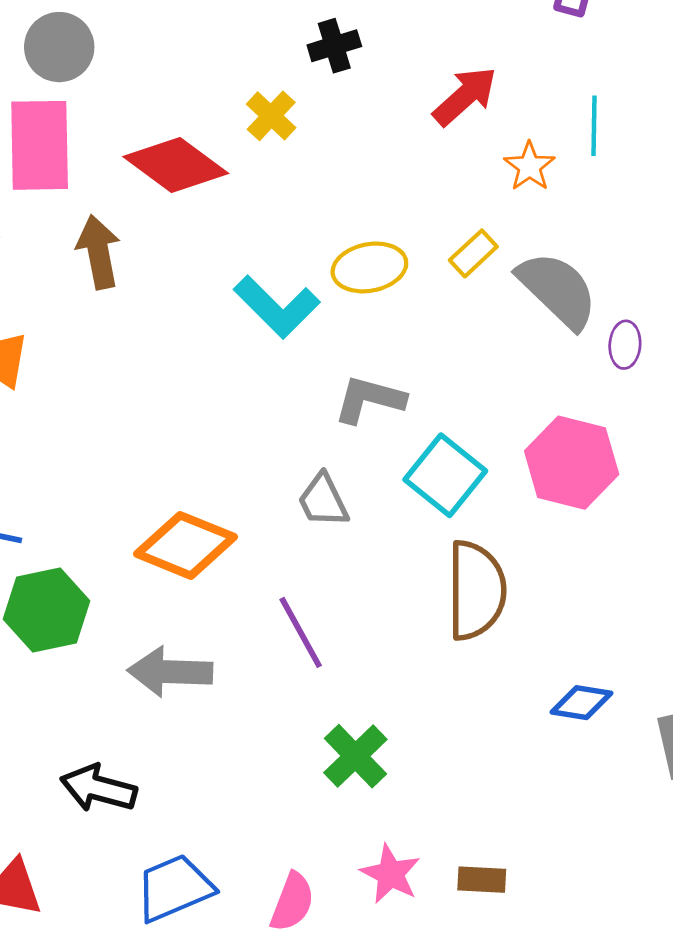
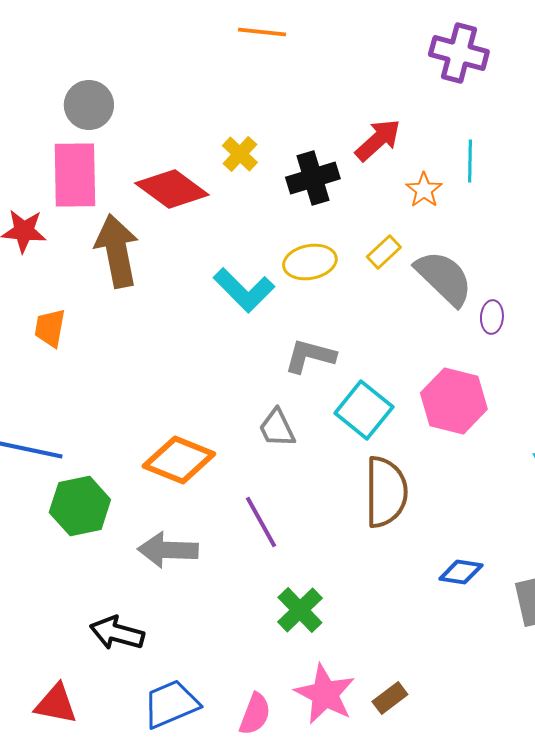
black cross: (334, 46) -> (313, 178), moved, size x1.4
brown arrow: (98, 252) -> (117, 251), size x1.4
pink star: (390, 874) -> (325, 694), size x1.4
brown rectangle: (482, 880) -> (390, 698), turned -40

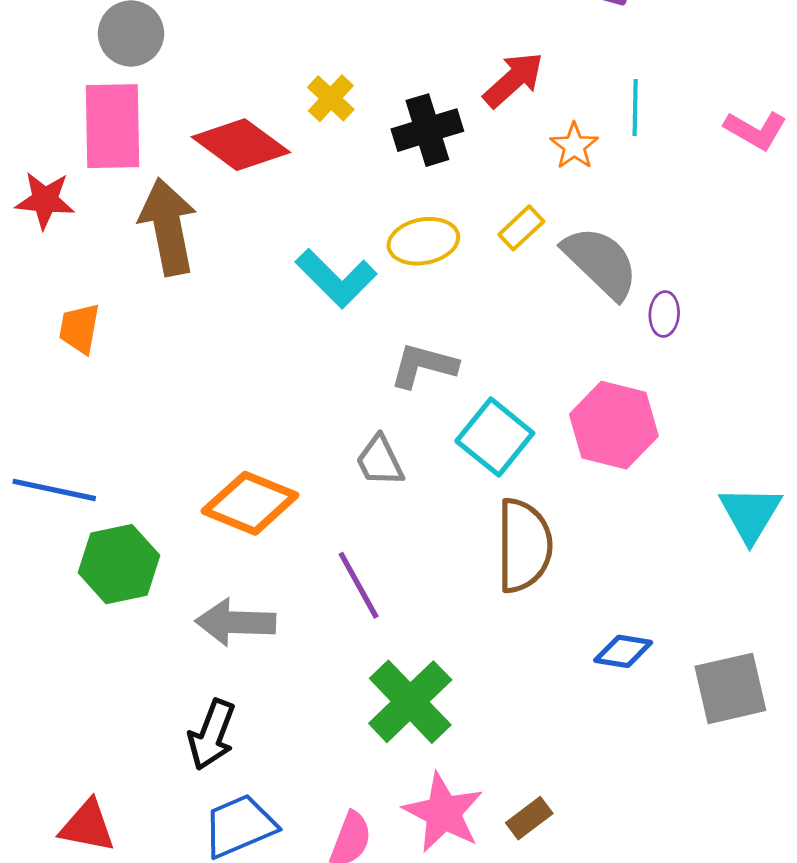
green cross: (300, 610) -> (410, 702), size x1.4
black arrow: (117, 633) -> (212, 735), moved, turned -84

